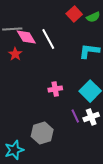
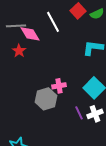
white line: (48, 39) -> (53, 22), moved
gray hexagon: (42, 133) -> (46, 99), moved

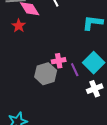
purple line: (79, 113) -> (75, 70), moved

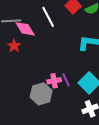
purple line: (75, 70) -> (66, 80), moved

